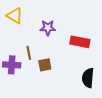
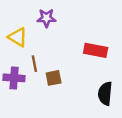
yellow triangle: (15, 16) -> (18, 37), moved
purple star: (48, 28) -> (46, 18), moved

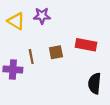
yellow triangle: (18, 37) -> (16, 21), moved
brown square: (54, 78) -> (56, 52), moved

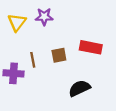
yellow triangle: (16, 21) -> (17, 22), turned 36
black semicircle: (95, 83) -> (79, 88), moved, turned 60

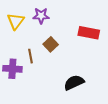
red rectangle: (91, 47) -> (89, 33), moved
brown square: (59, 55) -> (51, 44), moved, turned -32

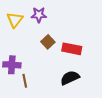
red rectangle: (89, 33) -> (72, 49), moved
brown line: (30, 56) -> (25, 81), moved

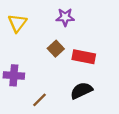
purple star: (39, 15) -> (65, 17), moved
brown line: (25, 81) -> (39, 100), moved, turned 56

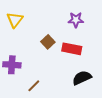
purple star: (65, 17) -> (76, 20), moved
black semicircle: (81, 91) -> (82, 78), moved

